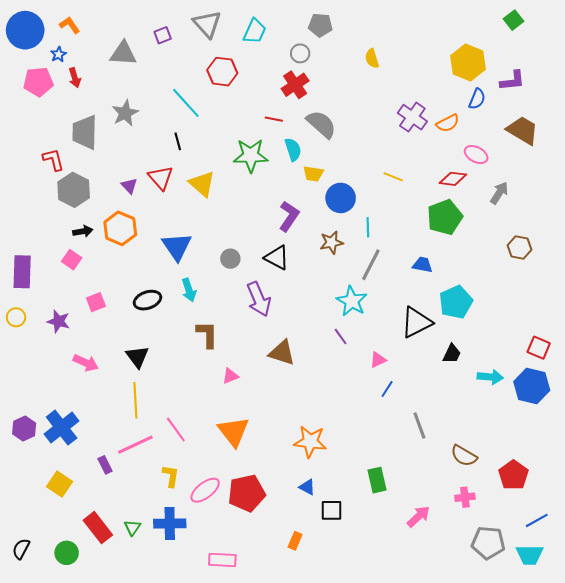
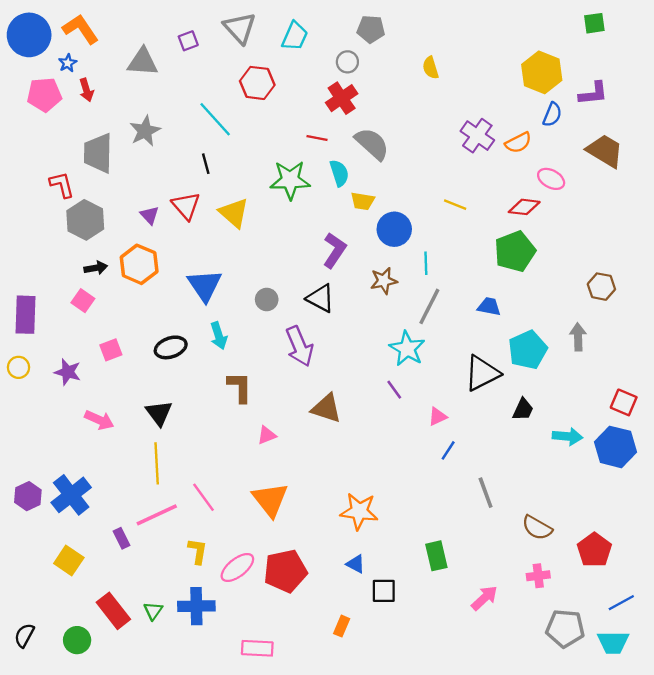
green square: (513, 20) -> (594, 23), turned 30
orange L-shape: (70, 25) -> (81, 29), size x1.5
gray arrow: (499, 193) -> (578, 337), moved, turned -35

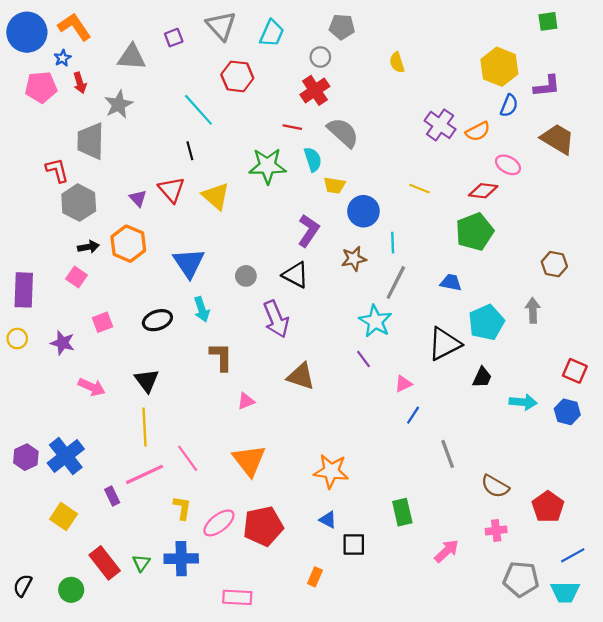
gray star: (145, 131) -> (119, 104), moved
blue hexagon: (615, 447) -> (567, 412), size x0.7

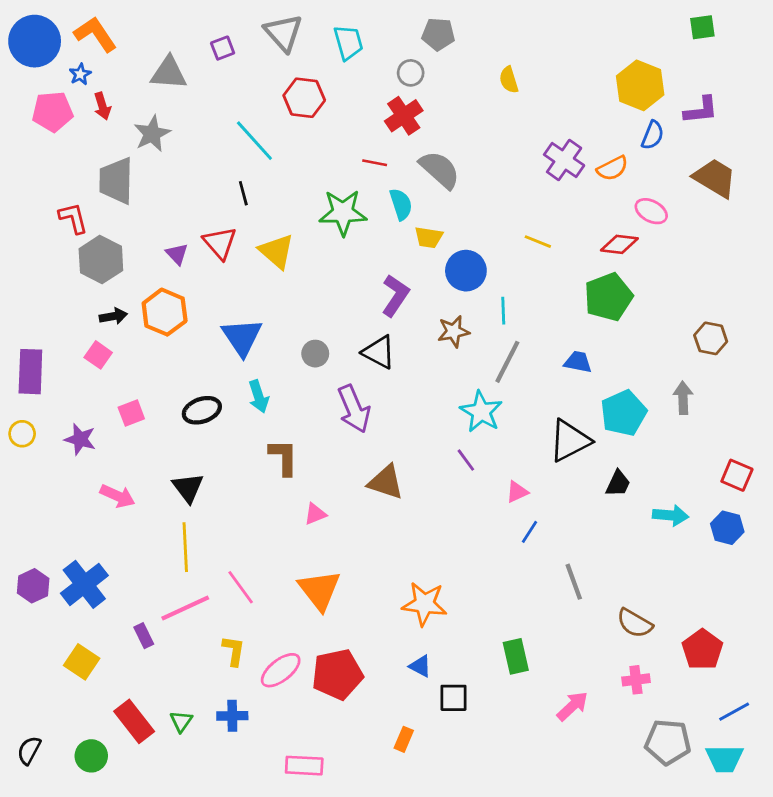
cyan trapezoid: (272, 33) -> (348, 42), turned -40
blue cross: (181, 559) -> (232, 716), size x0.7

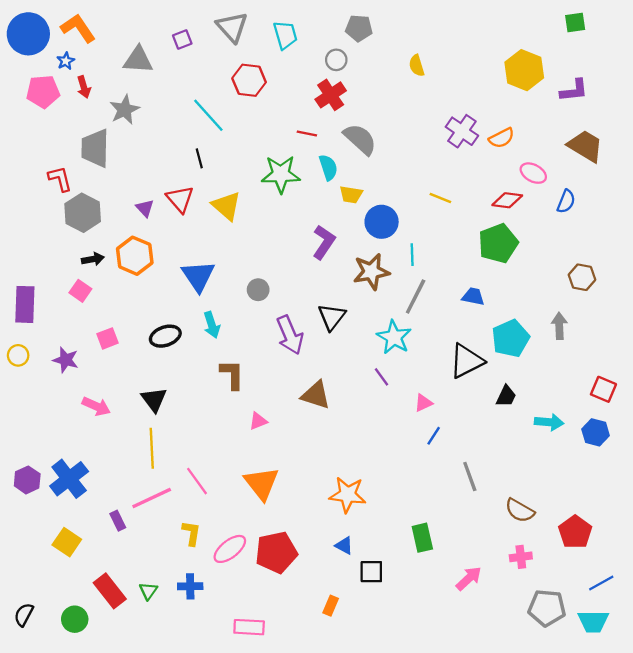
blue semicircle: (653, 135) -> (566, 201), moved
brown star: (453, 331) -> (371, 272), size x1.4
black triangle: (379, 352) -> (332, 317), moved, turned 40

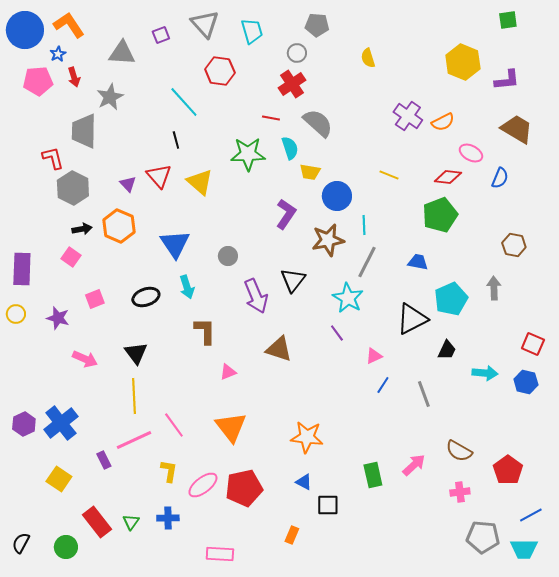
gray line: (470, 477) -> (424, 394), moved
pink arrow: (469, 578) -> (414, 465), moved

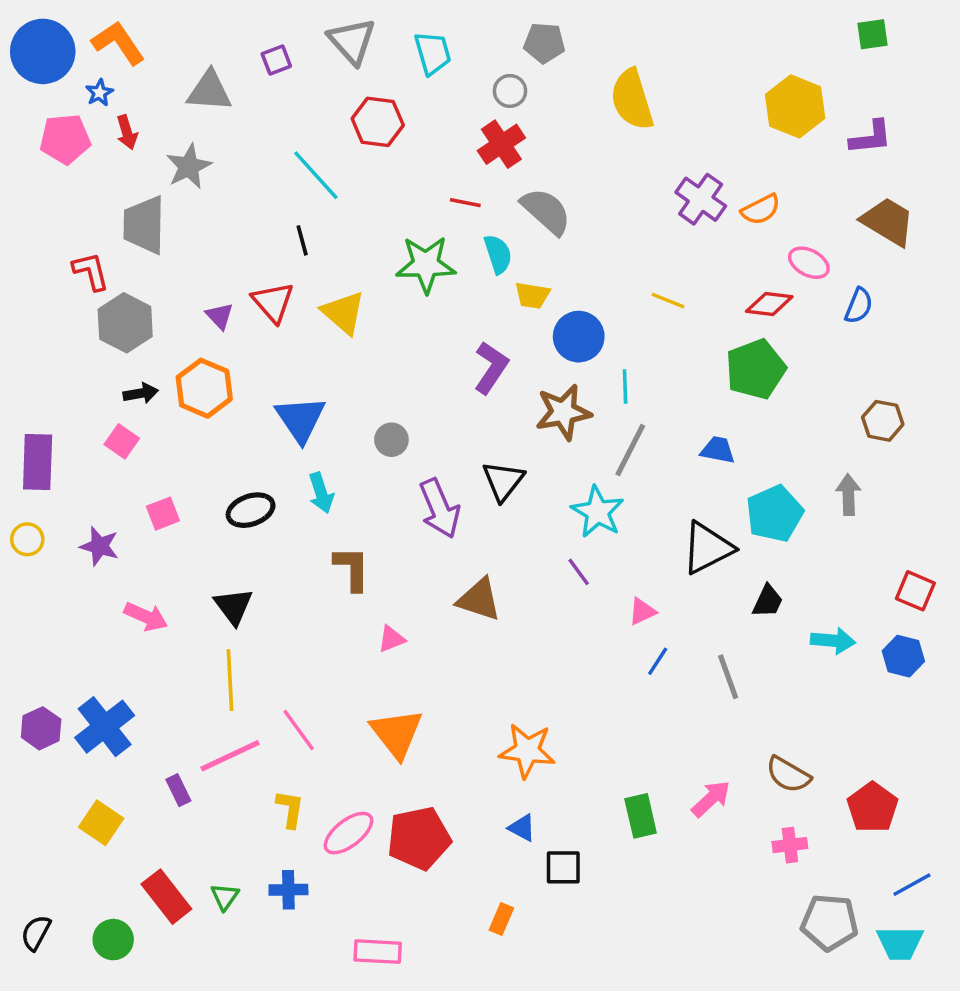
yellow semicircle: (368, 58) -> (632, 100), size x1.8

